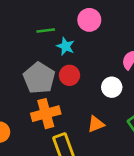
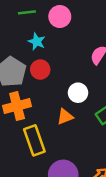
green line: (46, 30) -> (27, 12), moved
white circle: (112, 87) -> (78, 93), moved

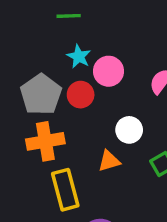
pink circle: (60, 17) -> (108, 71), moved

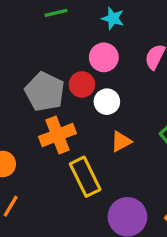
cyan star: (79, 56) -> (113, 18), moved
white circle: (129, 130) -> (107, 102), moved

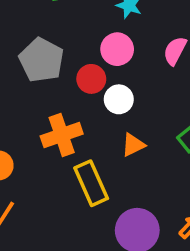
gray pentagon: (45, 92) -> (42, 60), moved

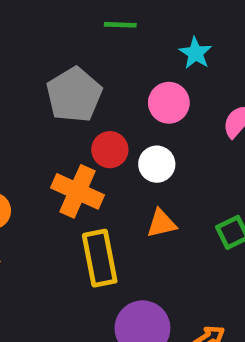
red circle: (91, 79) -> (110, 150), moved
orange cross: (62, 135) -> (77, 191), turned 30

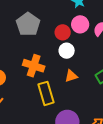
pink circle: (169, 103) -> (80, 24), moved
red circle: (110, 150) -> (63, 32), moved

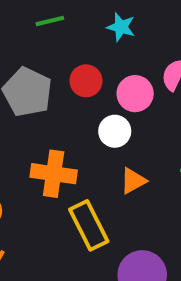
pink circle: (80, 24) -> (135, 94), moved
red circle: (63, 32) -> (86, 81), moved

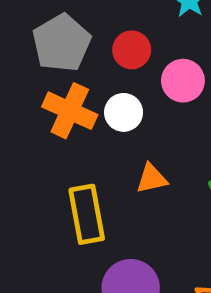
white circle: (115, 131) -> (124, 112), moved
orange cross: (54, 174) -> (70, 111), moved

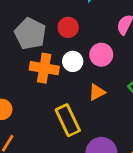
pink circle: (183, 81) -> (101, 55), moved

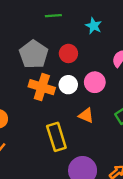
orange triangle: (97, 92) -> (86, 115), turned 42

